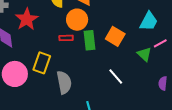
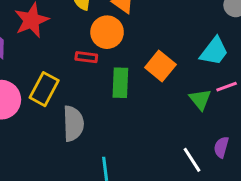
green rectangle: (89, 40) -> (120, 83), moved
white line: (116, 77) -> (192, 160), moved

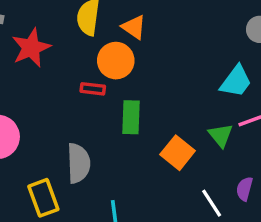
orange square: (160, 66) -> (178, 153), moved
yellow rectangle: (44, 89) -> (43, 198), moved, turned -48

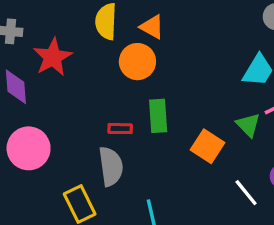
red rectangle: (93, 89) -> (120, 129), moved

